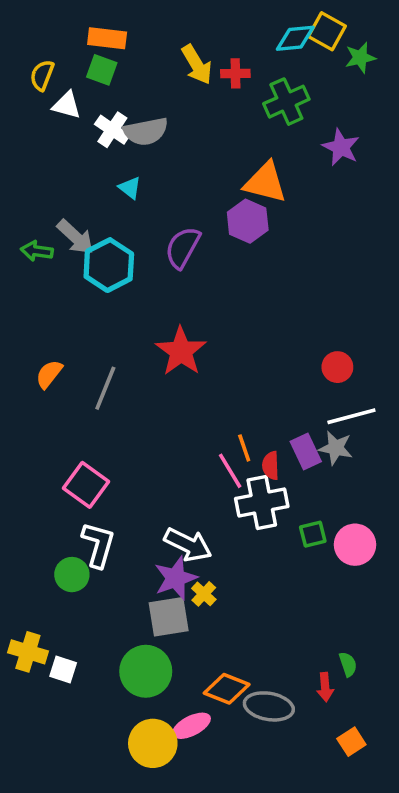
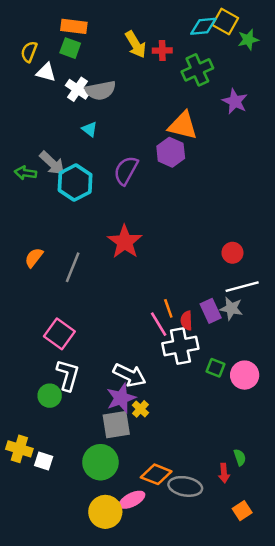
green square: (313, 534) -> (216, 368), turned 36

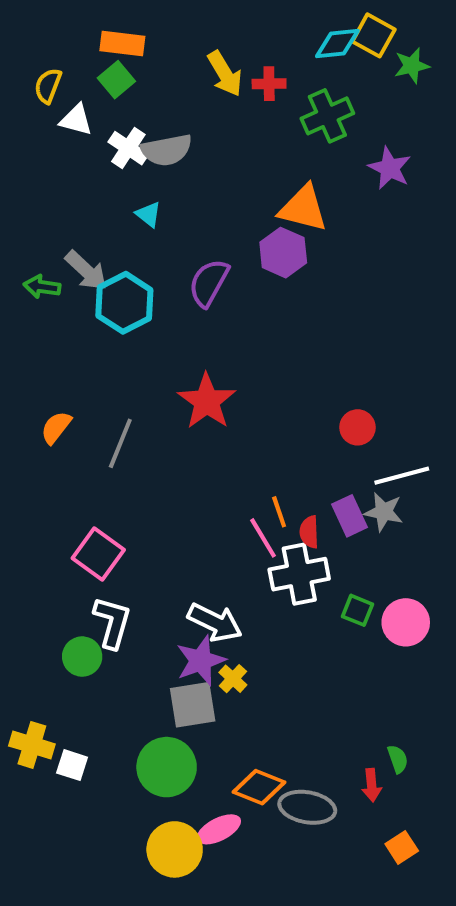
green square: (70, 48) -> (116, 80), turned 30
red circle: (232, 253) -> (357, 427), moved

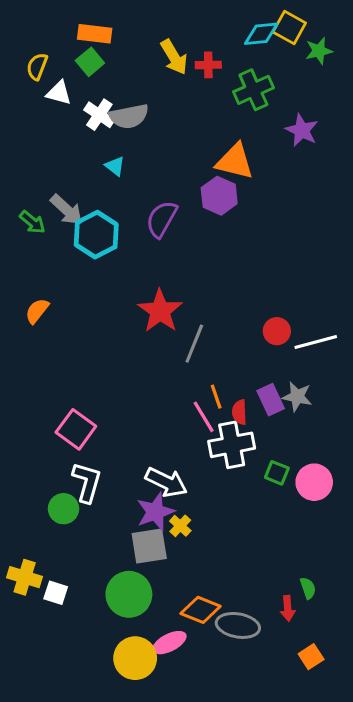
green arrow: (42, 287) -> (32, 222), turned -148
orange semicircle: (56, 427) -> (37, 311), moved
gray line: (120, 443) -> (194, 344), moved
white line: (402, 476) -> (316, 342), moved

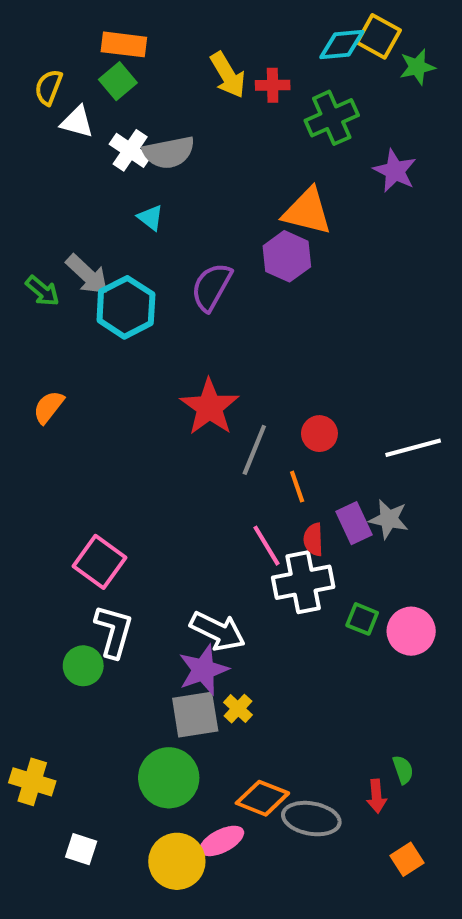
red circle: (277, 331) -> (319, 434), moved
orange line: (216, 397) -> (297, 487), moved
yellow cross: (180, 526) -> (238, 709), moved
yellow cross: (25, 577) -> (32, 782), moved
white square: (56, 593) -> (81, 849), moved

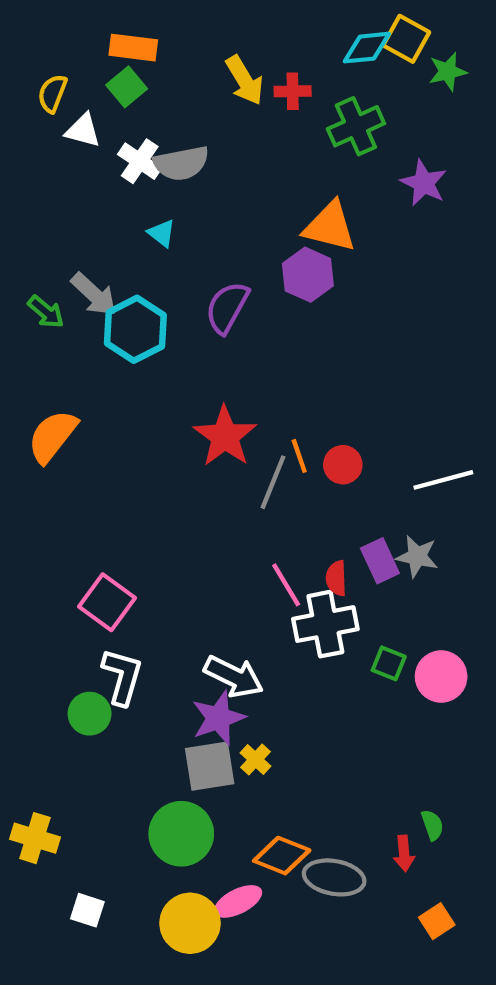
orange semicircle: (49, 407) -> (52, 436), size x1.5
orange line: (297, 487) -> (299, 456), moved

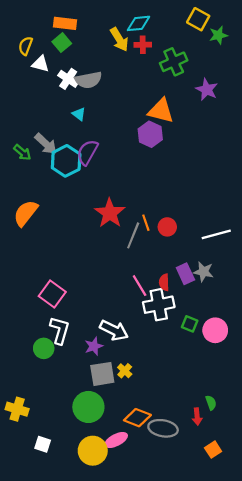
cyan diamond: (367, 48) -> (139, 23), moved
purple semicircle: (227, 307) -> (87, 152), moved
purple star: (218, 718) -> (94, 346), moved, size x0.7

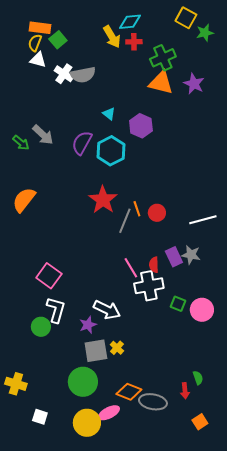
orange rectangle: (65, 23) -> (40, 28), moved
yellow semicircle: (26, 46) -> (35, 43), moved
orange triangle: (161, 111) -> (161, 83), moved
cyan triangle: (79, 114) -> (109, 114), moved
cyan hexagon: (66, 161) -> (111, 151), moved

